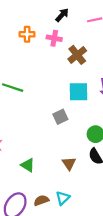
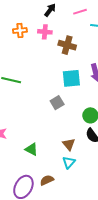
brown cross: (77, 55) -> (67, 45), turned -30
cyan triangle: (63, 198) -> (69, 162), moved

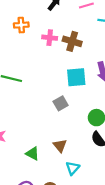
pink cross: (45, 32) -> (50, 38), moved
brown triangle: (69, 144) -> (60, 146), moved

